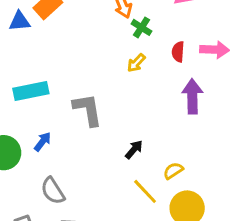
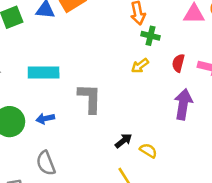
green cross: (141, 27) -> (151, 36), turned -30
blue arrow: (43, 142) -> (45, 119), turned -150
yellow semicircle: (173, 171) -> (148, 151), moved, turned 54

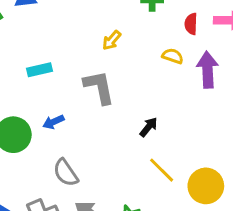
yellow arrow: (140, 66) -> (112, 40), moved
cyan rectangle: (44, 72) -> (39, 70), size x0.7
yellow semicircle: (148, 151) -> (173, 56), moved

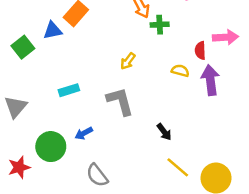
red semicircle: (191, 24) -> (200, 50), moved
black arrow: (149, 127) -> (164, 132), turned 108

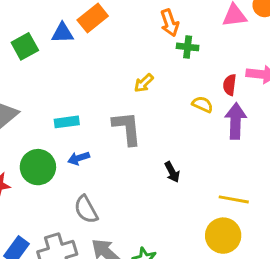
cyan rectangle: (69, 90) -> (67, 122), moved
yellow line: (178, 167) -> (234, 199), moved, turned -40

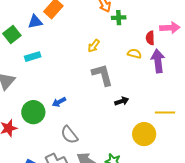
cyan rectangle: (67, 122) -> (33, 57), moved
gray L-shape: (127, 128) -> (102, 75), moved
black arrow: (172, 172) -> (122, 101), turned -72
yellow circle: (223, 236) -> (144, 134), moved

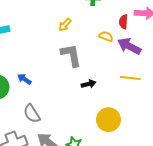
purple arrow: (158, 61) -> (129, 46), turned -60
blue arrow: (59, 102) -> (24, 79), turned 56
yellow line: (165, 113) -> (130, 78), moved

